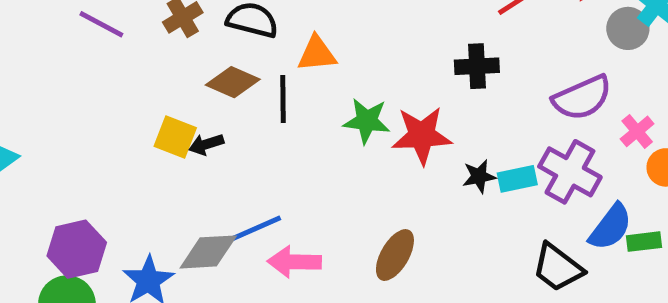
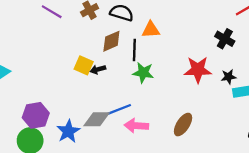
black cross: (477, 66) -> (225, 39), turned 30
brown diamond: (233, 82) -> (111, 41), turned -50
green star: (367, 121) -> (143, 73), moved
black star: (479, 176) -> (229, 77), moved

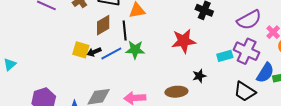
black star: (229, 77) -> (199, 76), moved
blue line: (119, 109) -> (111, 54), moved
brown ellipse: (183, 125) -> (176, 92), turned 60

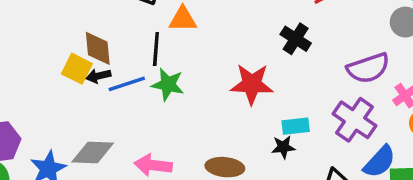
brown diamond: (103, 25) -> (98, 48), moved, turned -75
cyan rectangle: (225, 56) -> (296, 126), moved
black star: (199, 76) -> (283, 147), moved

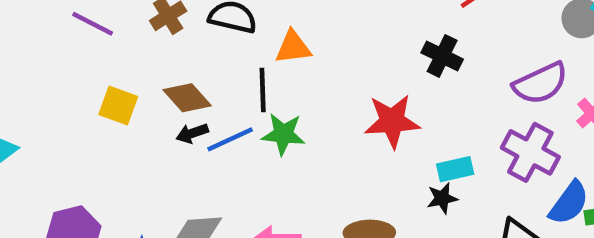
brown diamond: (98, 48) -> (187, 98), turned -30
yellow square: (77, 69) -> (118, 106), moved

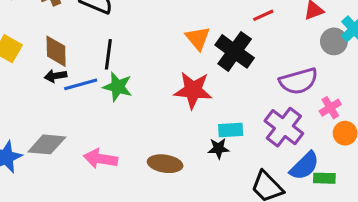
orange triangle: (293, 47) -> (198, 38), moved, turned 48
black cross: (442, 56) -> (235, 51), size x1.4
brown diamond: (187, 98) -> (56, 51), turned 32

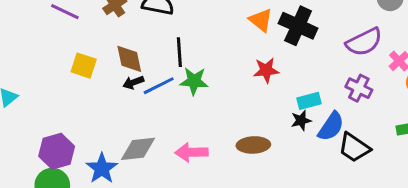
red star: (193, 90) -> (266, 70), size x0.7
purple cross: (284, 127) -> (359, 88), size x0.7
blue semicircle: (304, 166) -> (331, 126), moved

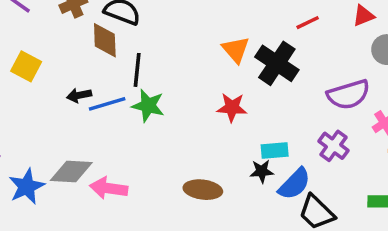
brown diamond: (129, 59) -> (105, 40), moved
pink arrow: (191, 152) -> (109, 188), moved

